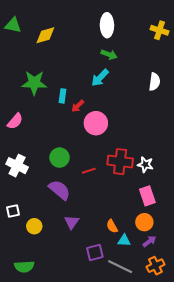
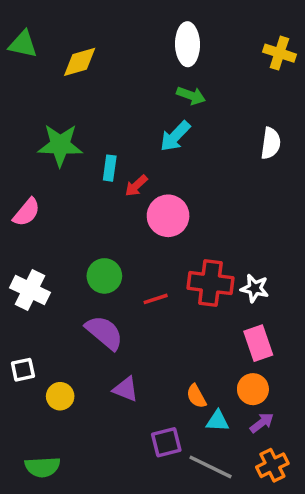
purple triangle: (72, 222) -> (126, 389), turned -42

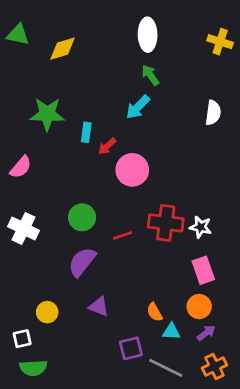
green arrow: (191, 96) -> (150, 75), turned -145
purple semicircle: (104, 333) -> (82, 262), turned -92
white square: (23, 370) -> (22, 339), moved

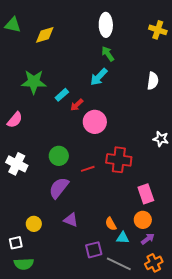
cyan rectangle: (86, 132) -> (62, 95), turned 40
white star: (201, 227) -> (161, 139), moved

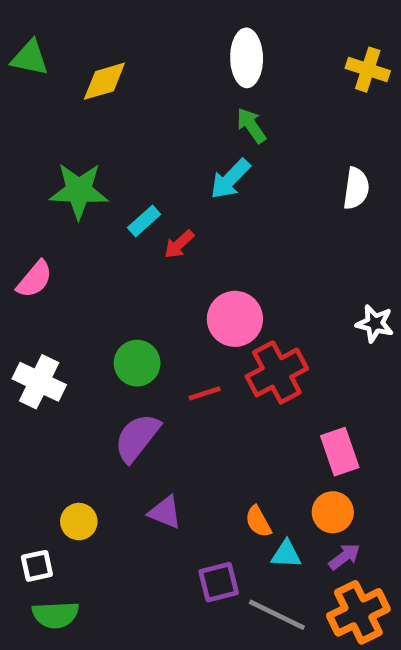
pink circle: (95, 122) -> (235, 319), moved
red cross: (119, 160) -> (277, 372), turned -35
orange cross: (154, 263) -> (358, 612), size x1.4

